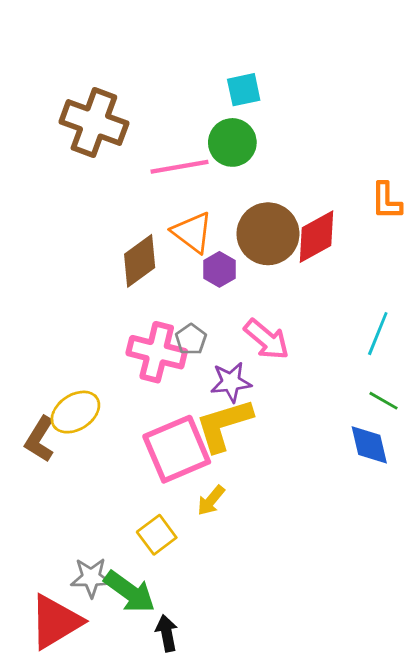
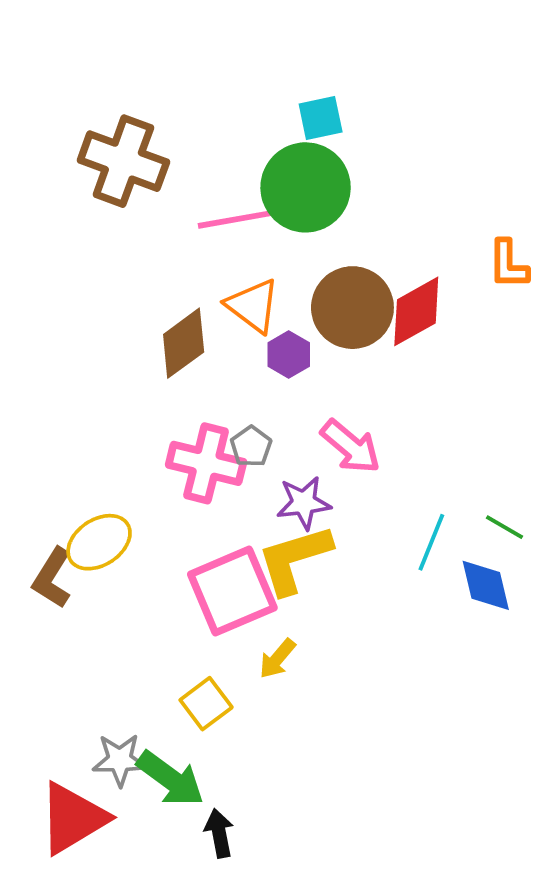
green circle: (232, 142) -> (306, 187), size x1.4
cyan line: (378, 334) -> (431, 542), moved

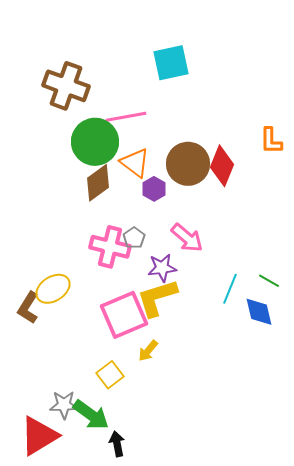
cyan square: (321, 118) -> (171, 63), size x1.5
green circle: (306, 187) -> (95, 142), moved
red diamond: (416, 311) -> (222, 166), turned -39

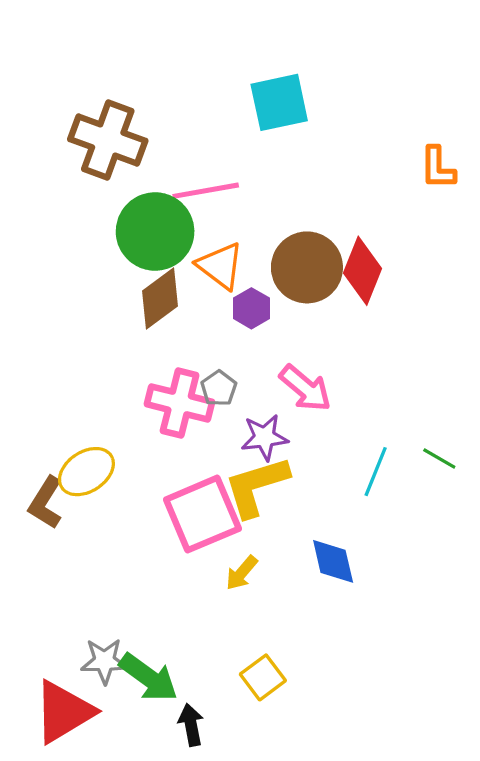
orange L-shape: (271, 141) -> (438, 168), moved
blue diamond: (259, 312) -> (333, 561), moved
yellow square: (110, 375) -> (263, 677), moved

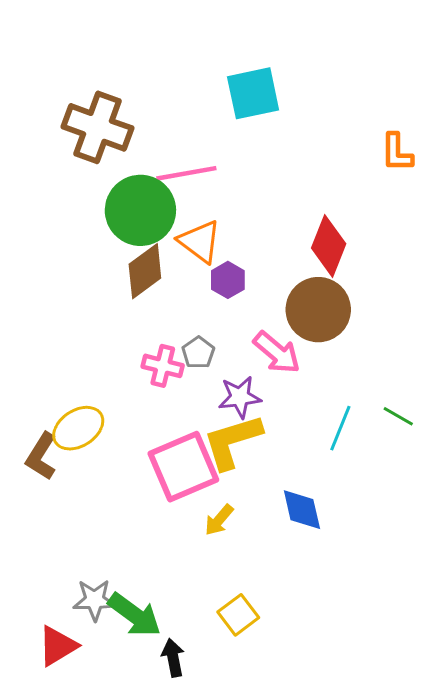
brown circle: (307, 267) -> (318, 310), moved
pink cross: (180, 403) -> (163, 366), size x0.7
red triangle: (64, 712) -> (57, 646), size x0.7

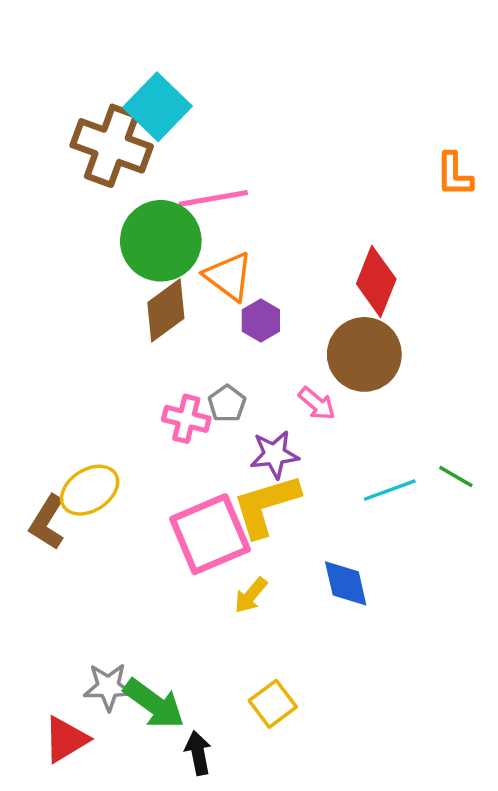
cyan square: (253, 93) -> (157, 107), moved, turned -34
pink arrow: (277, 353) -> (317, 404), size x0.7
cyan line: (340, 428) -> (390, 490), turned 48

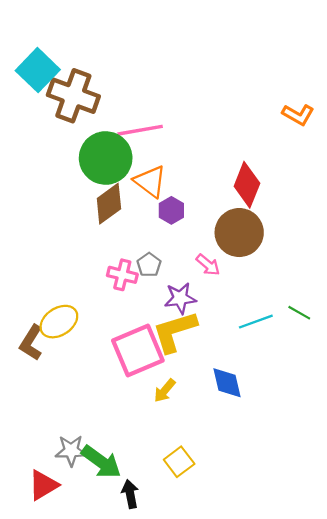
cyan square: (157, 107) -> (38, 70), moved
orange L-shape: (454, 175) -> (298, 115), turned -60

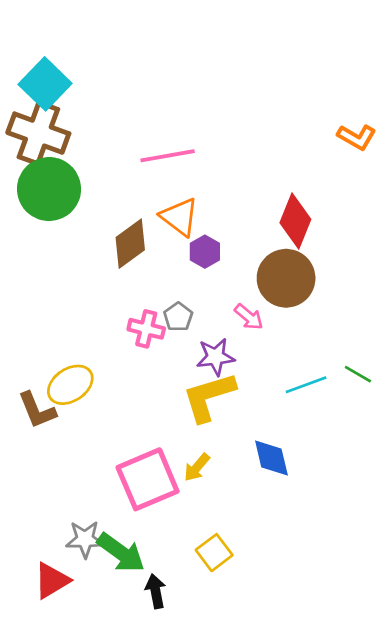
brown cross: (73, 96) -> (38, 133), moved
green circle: (106, 158) -> (49, 189), moved
brown L-shape: (31, 343) -> (37, 410), turned -54
pink square: (138, 350) -> (148, 479), moved

